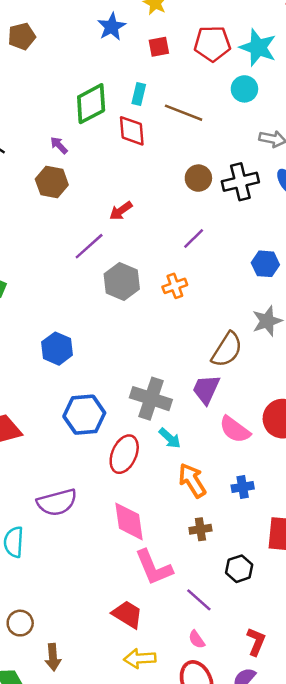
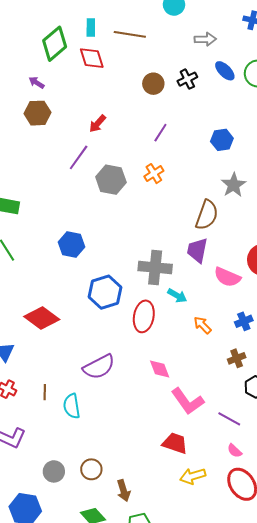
black cross: (240, 182) -> (187, 79), size x0.7
orange arrow: (192, 480) -> (203, 325), size x0.7
pink diamond: (129, 521) -> (160, 369), size x0.7
brown cross: (200, 529) -> (237, 358), moved

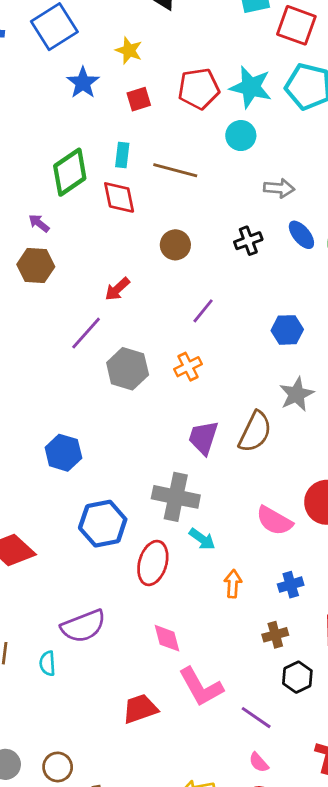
brown circle: (153, 84) -> (175, 245), moved
purple trapezoid: (197, 250) -> (203, 438), moved
orange arrow: (203, 325) -> (233, 584), turned 42
cyan semicircle: (72, 406) -> (47, 663), moved, size x0.7
red trapezoid: (175, 443) -> (140, 709), moved, turned -44

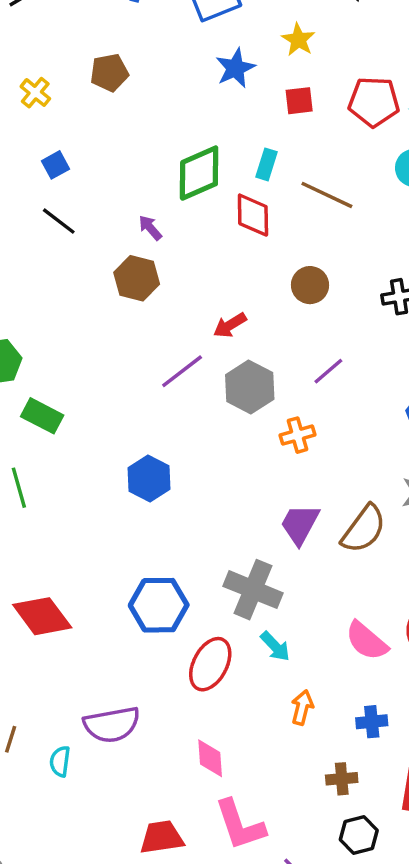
gray hexagon: (128, 369) -> (250, 387), moved
blue hexagon: (63, 453) -> (149, 478), moved

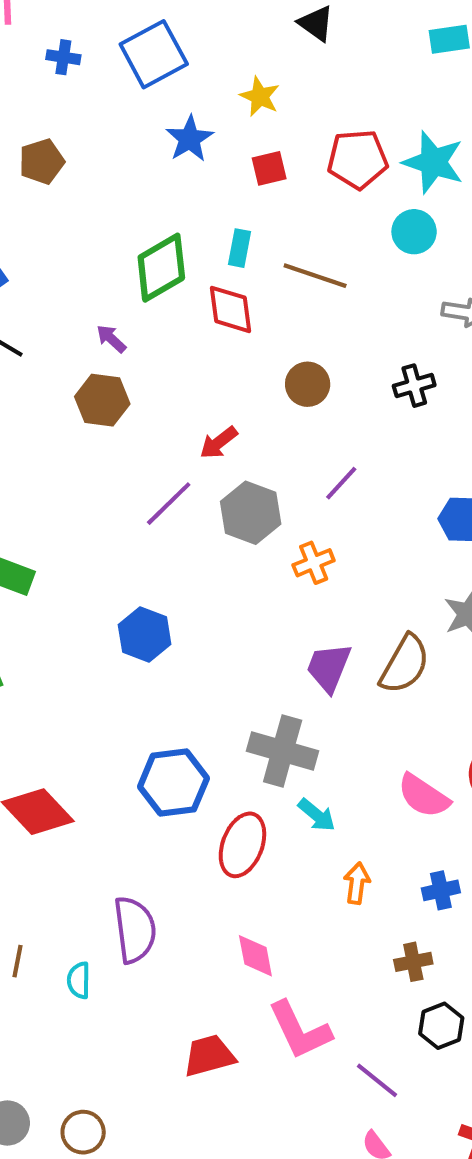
purple semicircle: (112, 725) -> (135, 930), turned -80

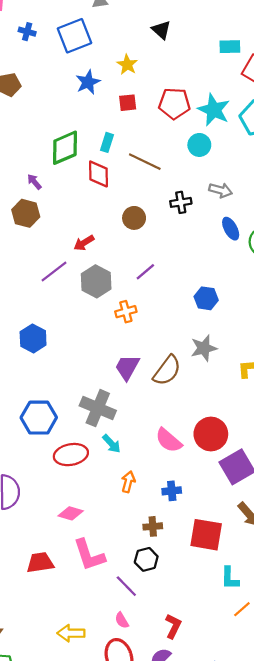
black cross: (414, 386) -> (181, 202), moved
red ellipse: (242, 845) -> (71, 455), turned 52
pink diamond: (255, 956) -> (71, 513), turned -70
black hexagon: (441, 1026) -> (146, 559), moved

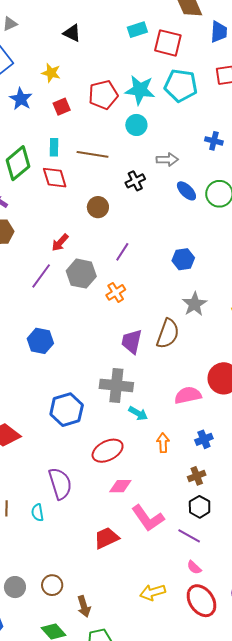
pink semicircle: (169, 440) -> (188, 395), turned 144
red ellipse: (71, 455) -> (108, 451), moved

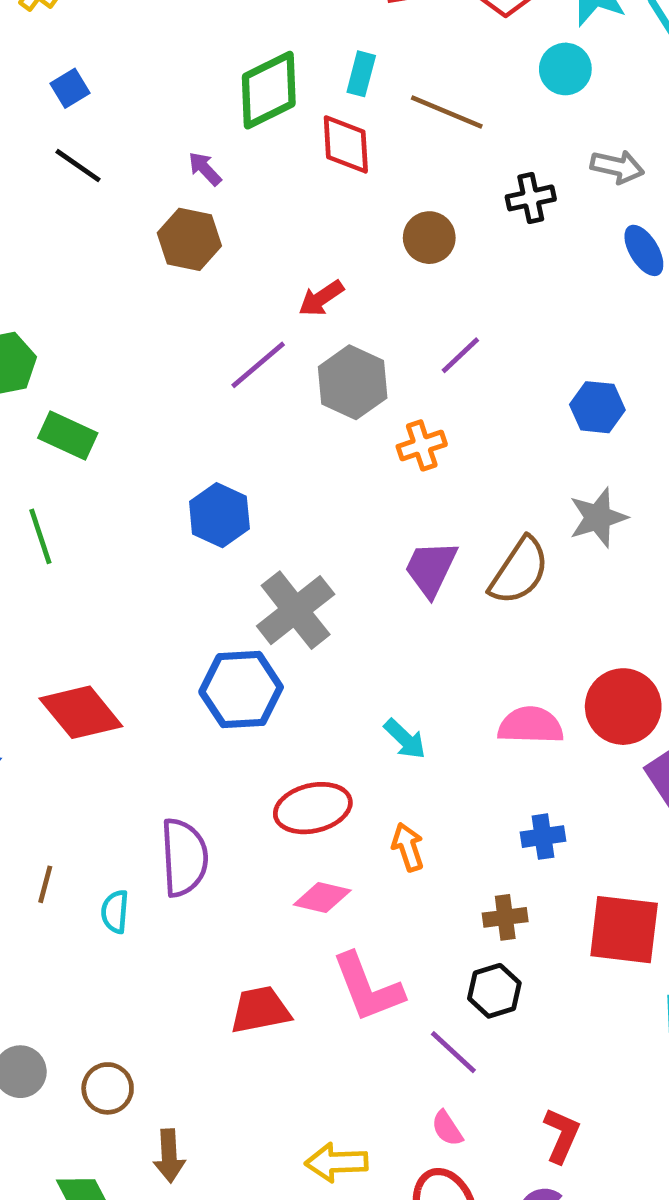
gray cross: (116, 385) -> (296, 610), moved, turned 32
orange arrow: (163, 443) -> (408, 847), moved, turned -30

